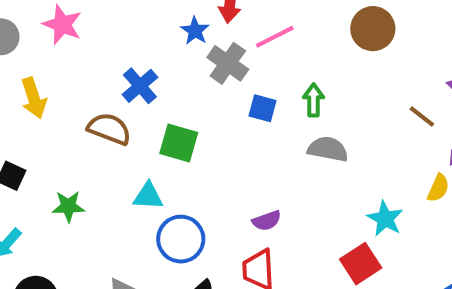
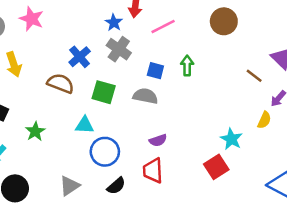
gray cross: (228, 63) -> (119, 49), moved
gray semicircle: (328, 149) -> (145, 96), moved
green star: (68, 206) -> (35, 131), turned -30

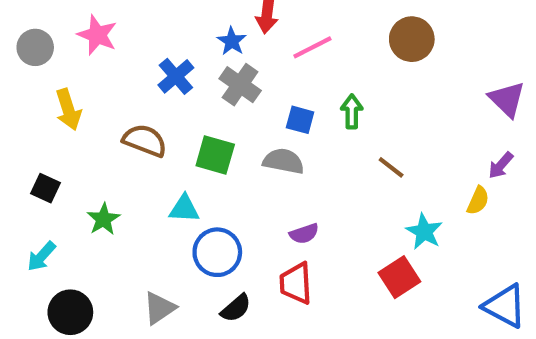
blue cross: (80, 57) -> (176, 76), moved
brown line: (254, 76) -> (391, 167), moved

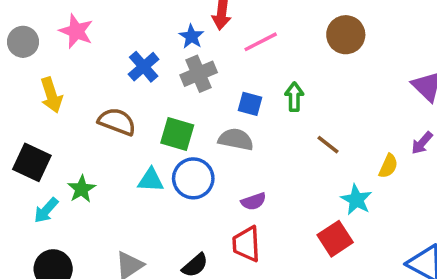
gray cross: (240, 85) -> (199, 74), turned 32
black square: (46, 188) -> (32, 162), size x1.5
yellow semicircle: (478, 201) -> (388, 166), moved
blue circle: (217, 252) -> (193, 178), moved
cyan arrow: (41, 256) -> (46, 210), moved

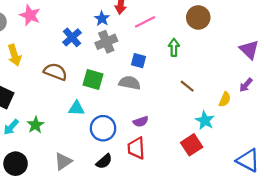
green arrow: (294, 97) -> (174, 47), moved
blue circle: (193, 178) -> (103, 128), moved
green star: (82, 189) -> (35, 125), moved

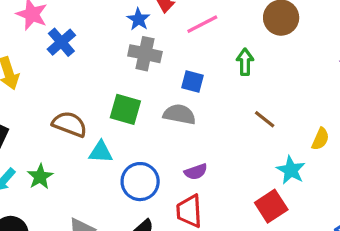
blue cross: (72, 37) -> (61, 42), moved
gray cross: (106, 42) -> (145, 54), turned 35
brown semicircle: (55, 72) -> (70, 124), moved

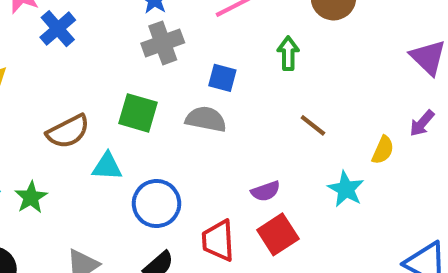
gray cross: (145, 54) -> (163, 43), turned -32
brown semicircle: (70, 124) -> (68, 131), turned 132
purple semicircle: (196, 172) -> (266, 191), moved
red square: (271, 206) -> (278, 234), moved

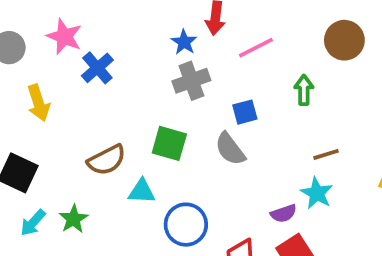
blue square: (222, 78) -> (245, 112), turned -30
gray semicircle: (206, 119) -> (230, 149), turned -138
brown line: (313, 125) -> (326, 154), turned -55
cyan star: (346, 189) -> (317, 193), moved

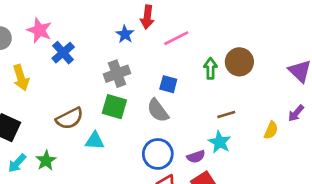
brown circle: (344, 40) -> (239, 62), moved
gray cross: (191, 81) -> (117, 74), moved
blue square: (245, 112) -> (168, 84), turned 30
blue circle: (186, 225) -> (158, 154), moved

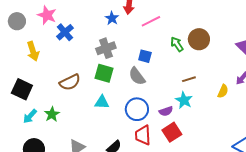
green arrow: (210, 68) -> (177, 44), turned -35
cyan triangle: (95, 141) -> (102, 102), moved

